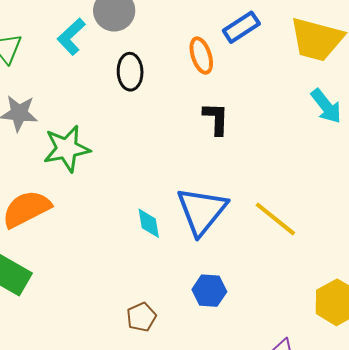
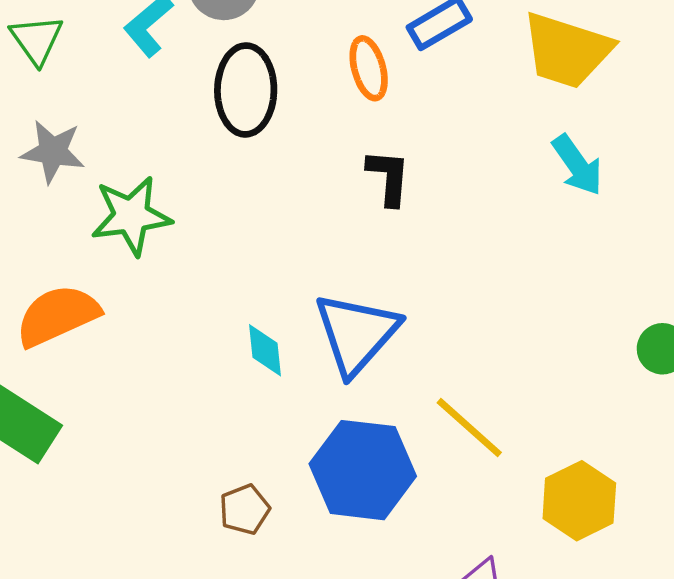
black ellipse: (130, 72) -> (246, 90), size x1.4
yellow line: (275, 219) -> (469, 428), moved
blue hexagon: (209, 291) -> (363, 470), size x1.8

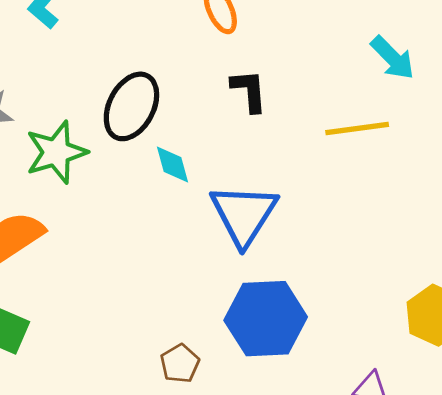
black ellipse: (246, 90) -> (131, 106), moved, turned 36
cyan diamond: (265, 350) -> (173, 164), moved
yellow line: (469, 428) -> (357, 129), moved, turned -40

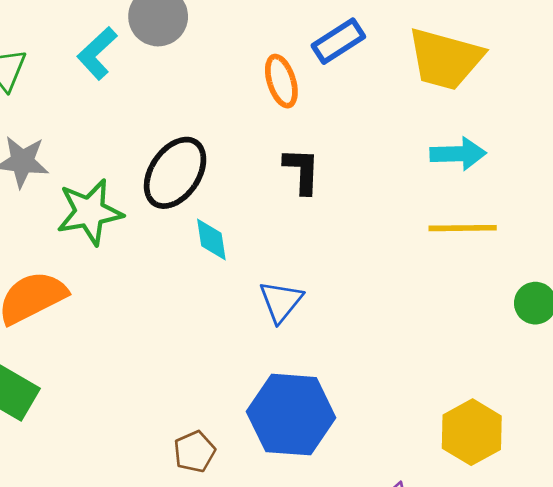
cyan arrow: (393, 58) -> (458, 154), turned -54
yellow line: (357, 129) -> (463, 228), moved
blue triangle: (244, 215) -> (281, 301), size x0.6

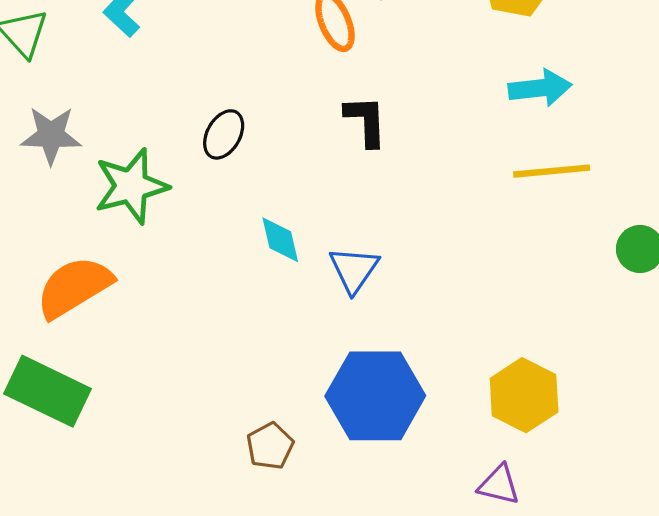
black ellipse: (175, 173) -> (224, 134), size x0.6
cyan diamond: (211, 239) -> (280, 240), moved
yellow hexagon: (472, 432) -> (524, 395), moved

